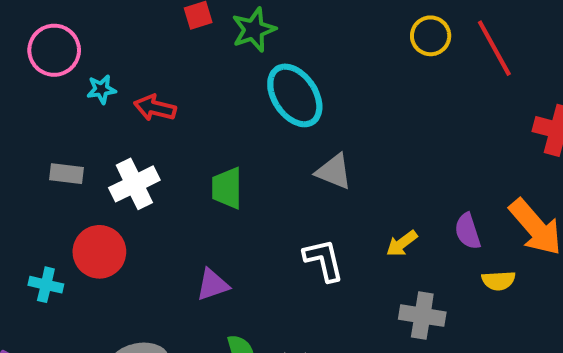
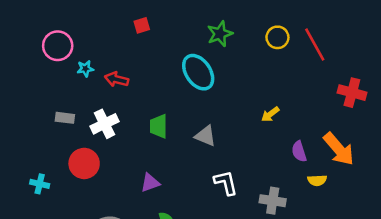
green star: (254, 30) -> (220, 34), moved
gray triangle: (334, 172) -> (205, 136), moved
yellow arrow: (402, 244) -> (270, 114), moved
white L-shape: (324, 260) -> (226, 183), moved
cyan cross: (46, 285) -> (40, 184), moved

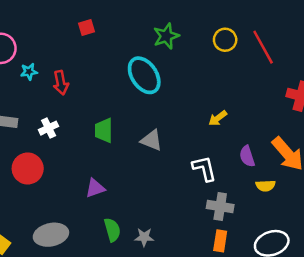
red arrow: (117, 79) -> (61, 83), turned -115
white cross: (105, 124) -> (49, 128), size x0.7
white L-shape: (226, 183) -> (204, 168), moved

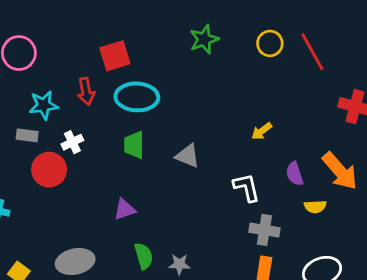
red square: (87, 27) -> (115, 56), moved, size x1.6
cyan star: (29, 72) -> (44, 105), moved, size x1.5
cyan ellipse: (144, 75) -> (137, 97), moved, turned -54
red circle: (28, 168) -> (49, 170), moved

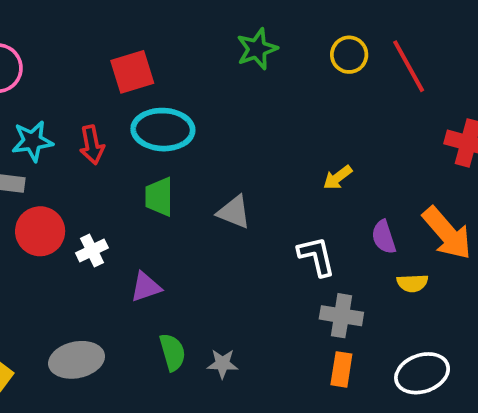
red arrow: (86, 91) -> (92, 145), moved
white cross: (72, 142) -> (92, 250), moved

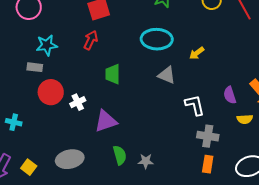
cyan ellipse: (163, 130) -> (157, 39), moved
red arrow: (92, 145) -> (91, 40), moved, turned -144
yellow arrow: (338, 178) -> (197, 53), moved
gray triangle: (234, 212) -> (167, 75), moved
purple triangle: (146, 287) -> (106, 121), size x1.4

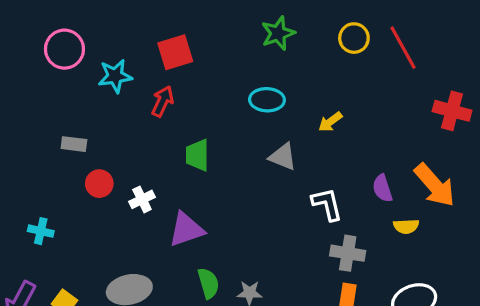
cyan ellipse: (157, 39) -> (267, 100), size x0.7
cyan star: (47, 45) -> (115, 76), moved
red circle: (51, 92) -> (99, 184), size x0.7

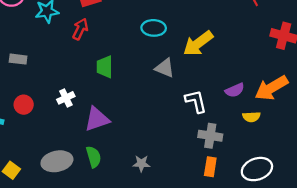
yellow arrow: (330, 122) -> (198, 44), size x1.8
red circle: (99, 184) -> (24, 105), moved
orange arrow: (435, 185) -> (271, 88), turned 100
purple semicircle: (382, 188) -> (235, 90), turned -96
green semicircle: (208, 283) -> (94, 157), moved

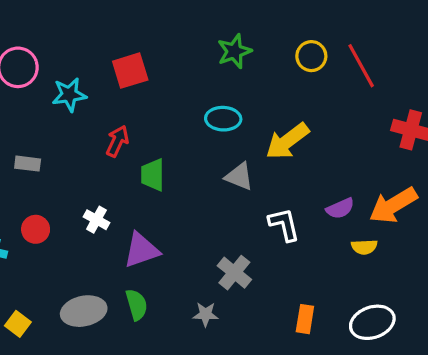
red arrow: (80, 29) -> (117, 141), moved
white cross: (66, 98) -> (96, 220), turned -35
gray cross: (210, 136) -> (234, 273), moved, turned 30

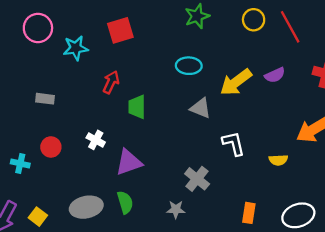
purple semicircle: (340, 208) -> (275, 75), moved
yellow semicircle: (364, 247) -> (278, 160), moved

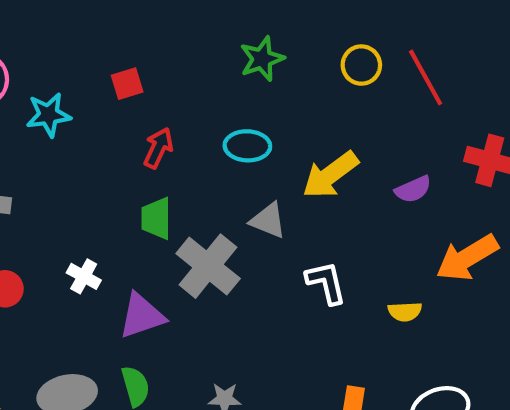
red square: (120, 30) -> (127, 84), size x0.7
purple semicircle: (275, 75) -> (413, 189), moved
red arrow: (111, 82) -> (158, 148), moved
gray cross: (197, 179) -> (208, 266), moved, size x1.4

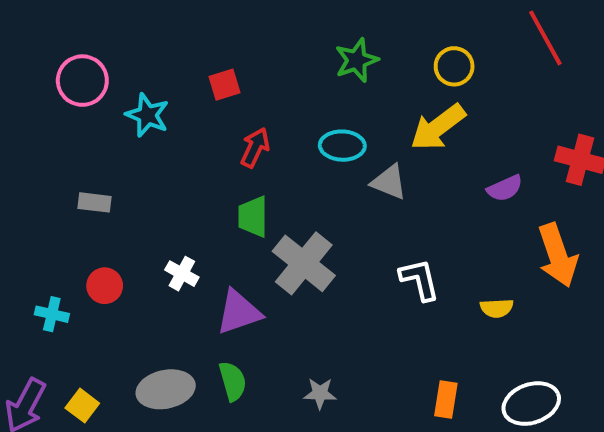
red line: (426, 77) -> (545, 38), moved
cyan star: (48, 115) -> (147, 115), turned 30
yellow arrow: (330, 175) -> (438, 127), moved
gray triangle: (268, 220) -> (389, 182), moved
orange arrow: (467, 258) -> (558, 255), turned -78

